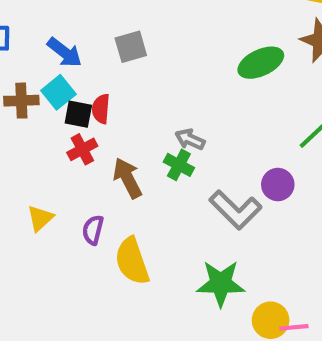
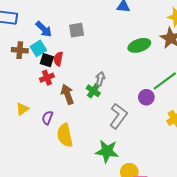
gray arrow: (190, 139) -> (100, 79), turned 72
purple circle: (278, 185) -> (146, 97), moved
gray L-shape: (235, 210) -> (118, 116), turned -105

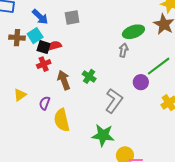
red semicircle: (58, 59) -> (55, 46), turned 64
gray arrow: (100, 79) -> (123, 50), moved

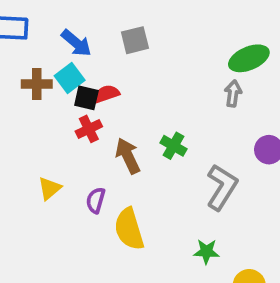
green star: (103, 135) -> (206, 252), size x0.6

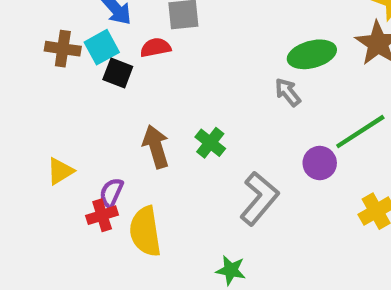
gray arrow: (233, 93) -> (288, 92), turned -55
red semicircle: (107, 94) -> (156, 48), moved
red cross: (89, 129) -> (102, 215), moved

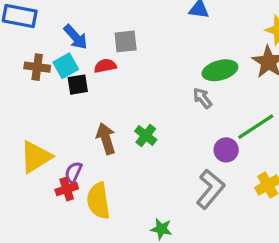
black square: (118, 73) -> (78, 85), turned -30
yellow triangle: (60, 171) -> (36, 157), size x1.6
gray L-shape: (259, 198) -> (210, 189), moved

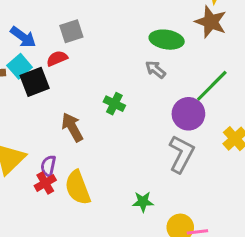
green ellipse: (220, 70) -> (167, 40), turned 36
black square: (78, 85) -> (35, 82), size x1.4
green cross: (146, 135) -> (114, 104), moved
purple circle: (226, 150) -> (188, 114), size x1.4

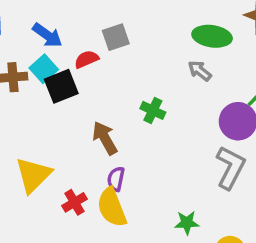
gray square: (71, 31) -> (116, 37), moved
purple semicircle: (48, 166) -> (116, 179), moved

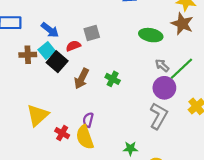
gray arrow: (200, 71) -> (162, 65), moved
black square: (61, 86) -> (57, 62), turned -30
brown arrow: (105, 138) -> (82, 79), moved, turned -126
red cross: (75, 202) -> (62, 133), turned -32

